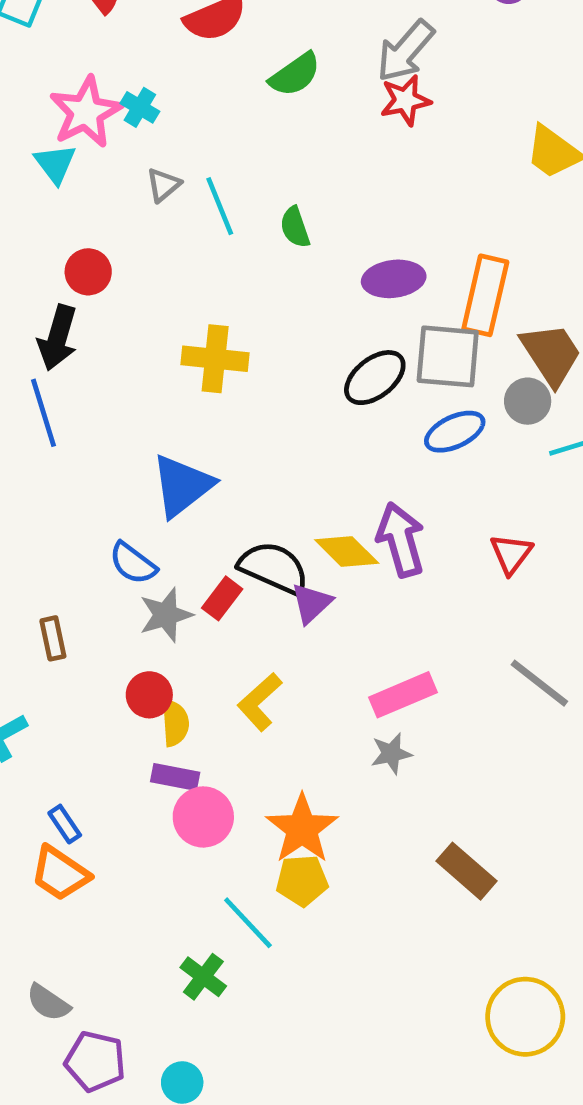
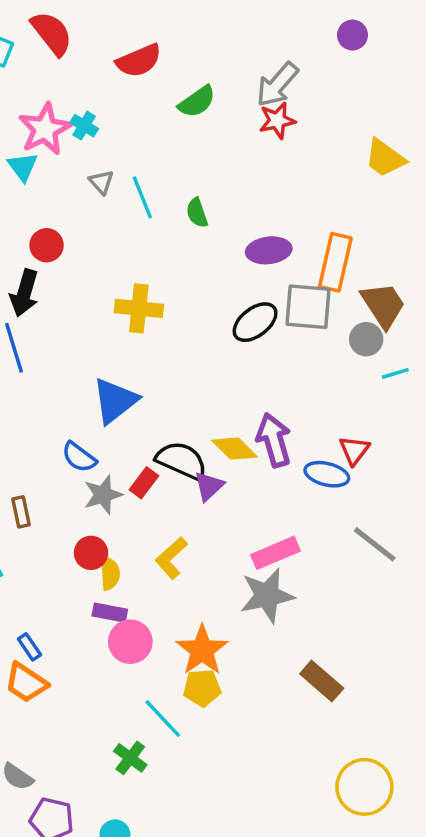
gray triangle: (163, 185) -> (101, 182), turned -32
blue ellipse: (455, 432) -> (327, 474), moved, turned 39
gray star: (391, 754) -> (267, 596), size x1.8

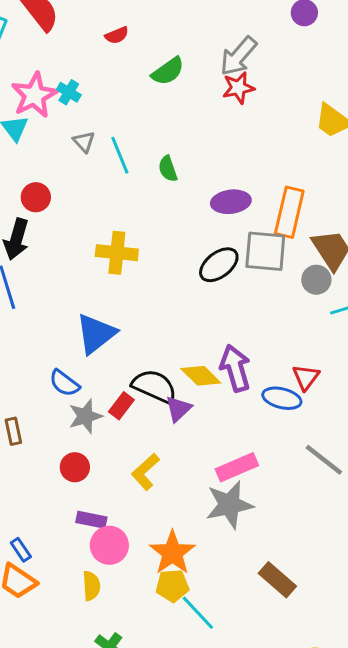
red semicircle: (139, 61) -> (117, 35), size x0.6
yellow semicircle: (110, 573) -> (91, 586), moved
cyan line: (163, 719) -> (198, 613), moved

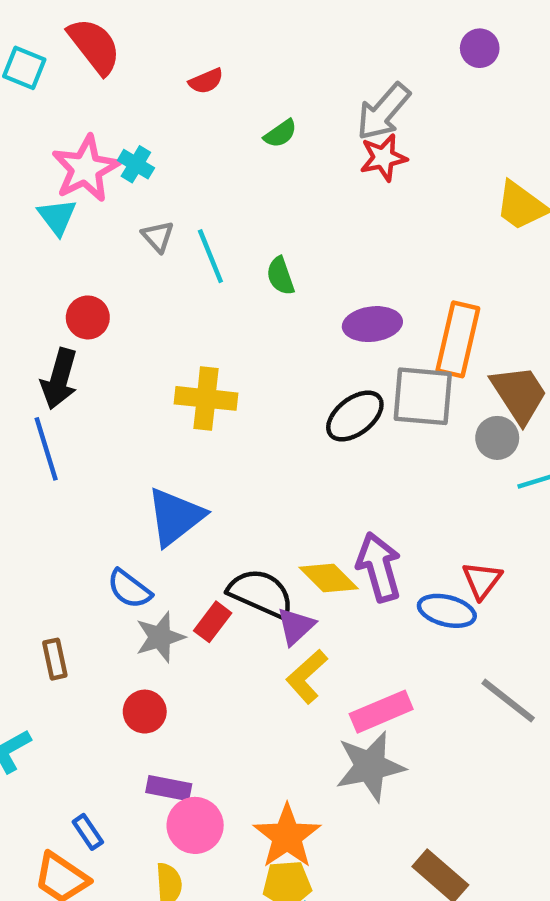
green semicircle: (168, 71) -> (280, 134), size x0.7
yellow L-shape: (145, 472) -> (307, 677), moved
blue rectangle: (21, 550) -> (88, 832), moved

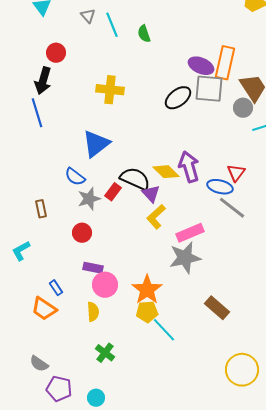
purple ellipse: (372, 324) -> (201, 66), moved, turned 30
purple triangle: (296, 626) -> (151, 194), turned -30
gray line: (508, 701) -> (232, 208), moved

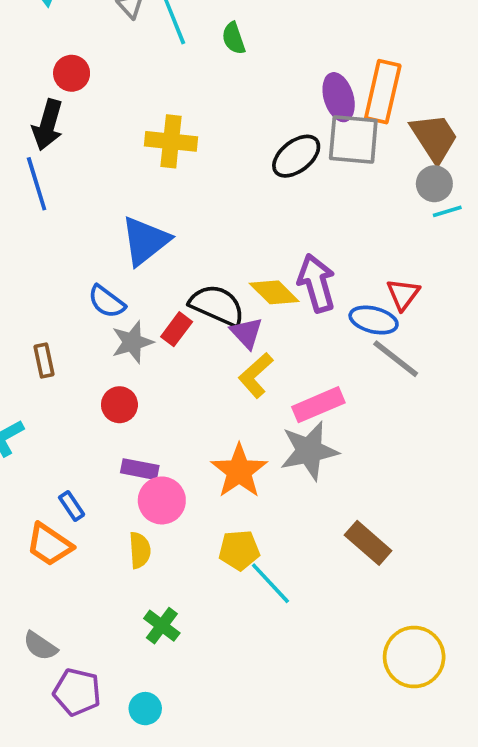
purple ellipse: (201, 66) -> (339, 97), turned 50
gray circle: (243, 108) -> (434, 184), moved
orange star: (147, 290) -> (239, 471), moved

